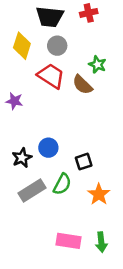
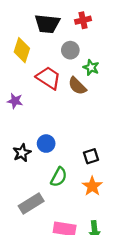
gray circle: (57, 46) -> (70, 50), moved
black square: (84, 162) -> (91, 156), moved
gray rectangle: (32, 190) -> (31, 203), moved

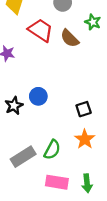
green star: (91, 67) -> (93, 22), moved
green semicircle: (59, 177) -> (52, 150), moved

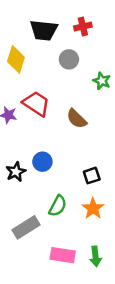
red trapezoid: (41, 30) -> (36, 104), moved
brown semicircle: (70, 38) -> (77, 119), moved
green semicircle: (52, 150) -> (58, 206), moved

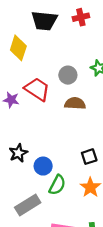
gray circle: (69, 59) -> (68, 75), moved
brown semicircle: (77, 119) -> (75, 103), turned 138
blue circle: (42, 162) -> (43, 166), moved

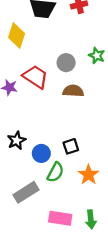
black square: (89, 157) -> (71, 146), moved

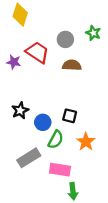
black square: (71, 146) -> (70, 116), turned 32
pink rectangle: (60, 218) -> (60, 170), moved
green arrow: (91, 219) -> (73, 191), moved

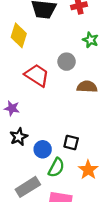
green star: (93, 33) -> (90, 40), moved
purple star: (14, 62) -> (12, 108), moved
brown semicircle: (72, 65) -> (87, 87), moved

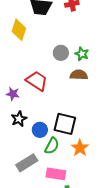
green star: (90, 40) -> (82, 54), moved
red trapezoid: (37, 75) -> (37, 81), moved
black square: (71, 142) -> (65, 124), size x1.6

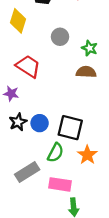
gray circle: (61, 53) -> (60, 37), moved
red trapezoid: (37, 81) -> (28, 66), moved
blue circle: (40, 130) -> (40, 123), moved

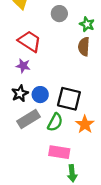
brown semicircle: (86, 72) -> (84, 47), turned -90
purple star: (11, 94) -> (23, 66), moved
gray rectangle: (27, 172) -> (28, 119), moved

